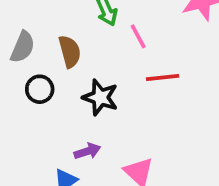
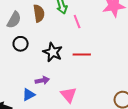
brown semicircle: (70, 52) -> (39, 13), moved
red line: (163, 78) -> (82, 54), moved

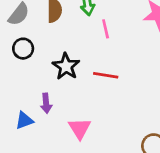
purple arrow: (42, 80) -> (46, 103), turned 88

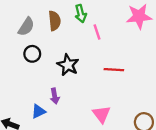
red line: (106, 75) -> (114, 70), moved
pink triangle: (80, 128) -> (101, 114), moved

